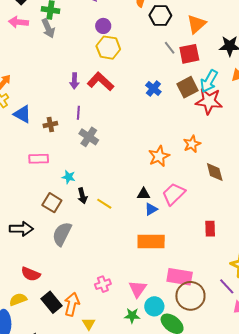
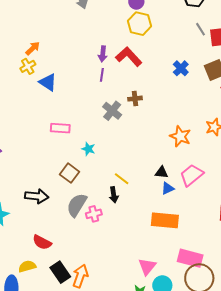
purple line: (78, 113) -> (102, 75), moved
brown cross: (50, 124) -> (135, 99), moved
orange star: (159, 156) -> (180, 136), turned -30
black arrow: (82, 196) -> (114, 195), moved
pink cross: (103, 284) -> (94, 214), moved

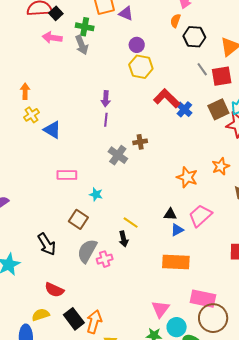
orange arrow: (33, 48) -> (25, 91), moved, turned -42
red L-shape: (129, 57) -> (167, 98), moved
black arrow: (37, 196) -> (47, 244), turned 55

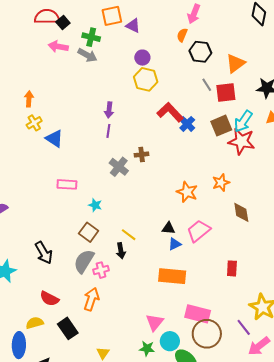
gray arrow: (82, 45) -> (87, 55), turned -42
brown square: (78, 219) -> (89, 232), moved
orange arrow: (94, 322) -> (91, 299), moved

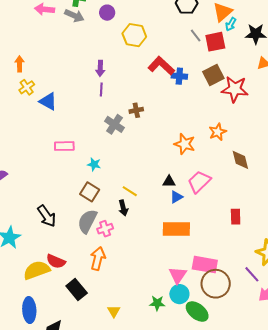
purple circle: (142, 58) -> (107, 13), moved
cyan arrow: (243, 121) -> (231, 24), moved, size x0.6
blue cross: (187, 124) -> (179, 76), turned -35
pink triangle: (155, 322) -> (178, 275), moved
yellow semicircle: (35, 323) -> (37, 270), moved, size x1.5

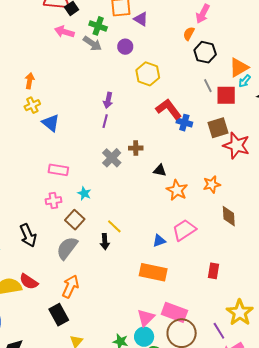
black triangle: (169, 182) -> (160, 170), moved
pink cross: (105, 229) -> (53, 201), moved
black rectangle: (77, 290) -> (59, 315), moved

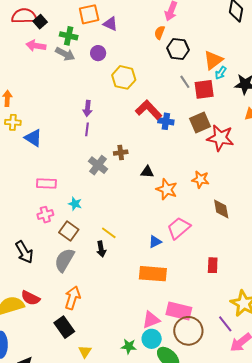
yellow cross: (32, 105) -> (13, 122), turned 35
orange star: (212, 184) -> (200, 179), turned 30
pink triangle: (146, 318) -> (151, 320), turned 30

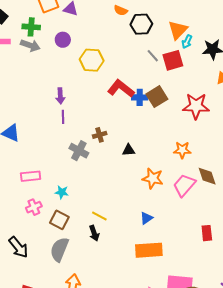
orange semicircle: (160, 32) -> (121, 10), turned -80
brown square: (200, 122) -> (157, 97), moved
orange star: (167, 189) -> (153, 178), moved
pink trapezoid: (179, 228) -> (184, 185), moved

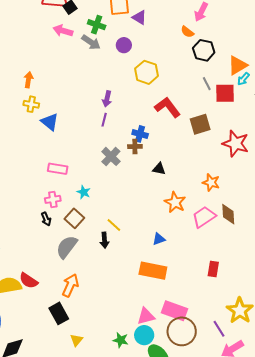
blue cross: (140, 97) -> (140, 134), moved
black arrow: (18, 247) -> (46, 219), moved, size x0.6

